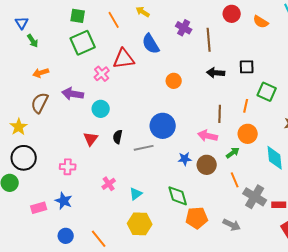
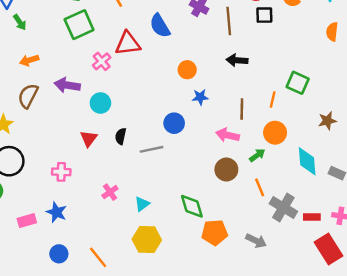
black square: (247, 67) -> (264, 15), moved
blue circle: (163, 126) -> (174, 123), size x0.7
blue star: (185, 159) -> (200, 97), moved

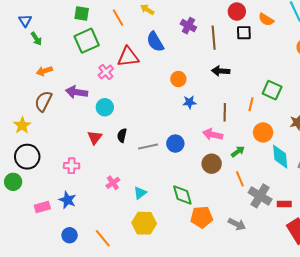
blue circle: (174, 123) -> (175, 144), moved
orange circle: (275, 133) -> (263, 132), moved

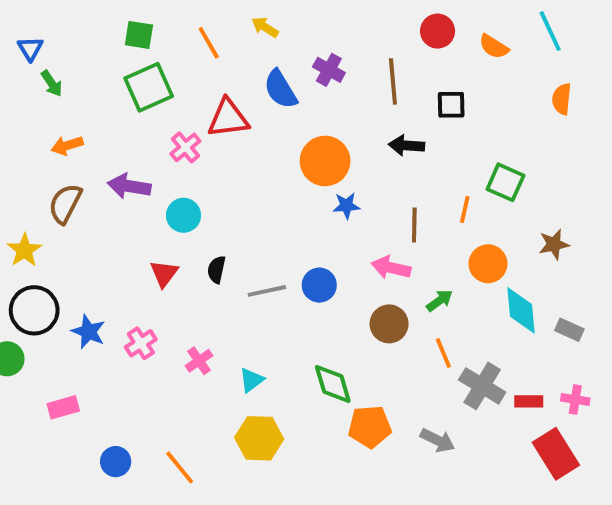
purple cross: (188, 26) -> (329, 70), moved
black square: (244, 33) -> (451, 105), moved
orange circle: (178, 79) -> (325, 161), size x1.6
pink cross: (72, 166) -> (141, 343), moved, turned -35
blue star: (68, 200) -> (88, 332), moved

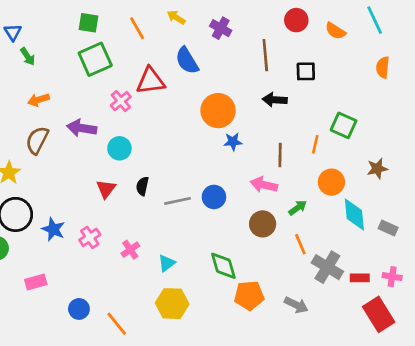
purple cross: (329, 70) -> (221, 28), moved
blue circle: (116, 462) -> (79, 309), moved

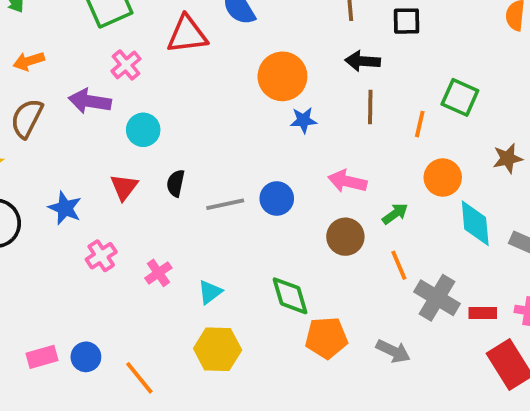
pink cross: (121, 101) -> (126, 65), moved
brown line: (280, 155) -> (370, 107), moved
blue star: (53, 229) -> (65, 208), moved
pink rectangle: (36, 282) -> (42, 357), moved

